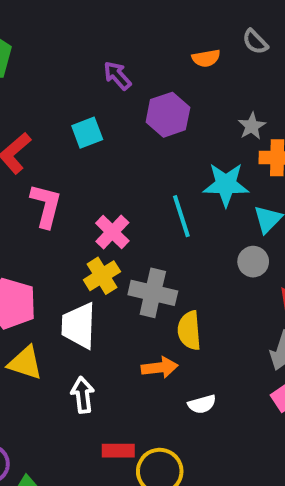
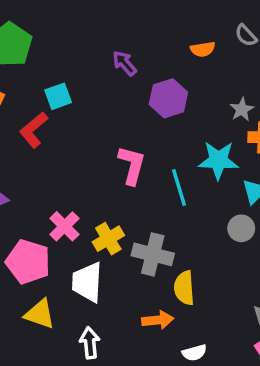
cyan square: (87, 133) -> (58, 96), moved
pink L-shape: (46, 206) -> (132, 165), moved
pink cross: (112, 232) -> (64, 226), moved

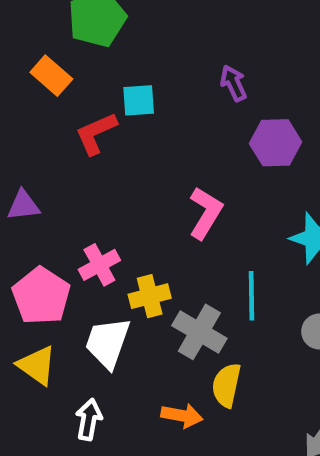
cyan line: (179, 187) -> (251, 296), moved

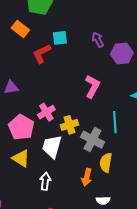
purple arrow: (233, 83) -> (98, 40), moved
orange arrow: (182, 416) -> (87, 177), turned 96

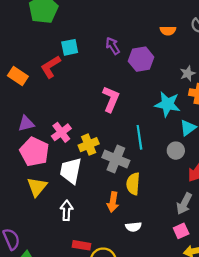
orange rectangle: (20, 29) -> (18, 76), moved
purple triangle: (11, 87) -> (26, 124), moved
yellow triangle: (21, 158) -> (37, 187), turned 42

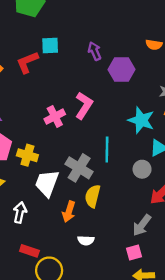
pink cross: (61, 132) -> (55, 117), moved
yellow cross: (89, 145) -> (27, 155), moved, turned 30
white trapezoid: (71, 171) -> (47, 183), moved

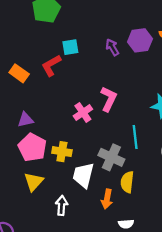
purple hexagon: (122, 70) -> (140, 40), moved

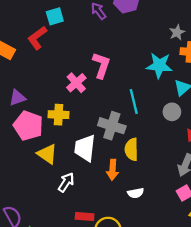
yellow cross: (62, 152) -> (59, 115), moved
yellow triangle: (34, 182) -> (47, 154), moved, turned -30
white arrow: (62, 205) -> (66, 182), turned 36

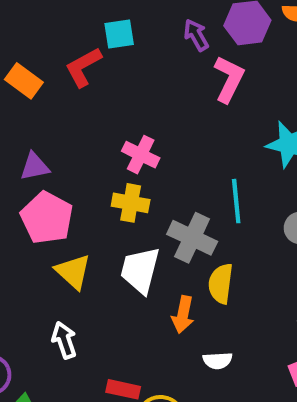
pink L-shape: (101, 65) -> (229, 79), moved
pink cross: (76, 83) -> (141, 155), turned -30
yellow cross: (59, 115) -> (131, 203), moved
white arrow: (66, 182) -> (64, 340), moved, turned -60

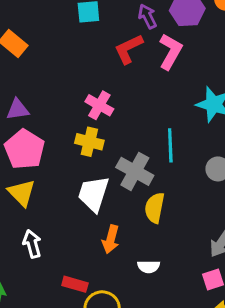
red L-shape: (83, 67) -> (129, 49), moved
yellow triangle: (73, 272) -> (22, 193), moved
orange arrow: (183, 315) -> (111, 239), moved

